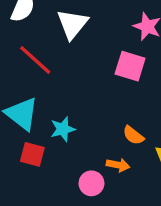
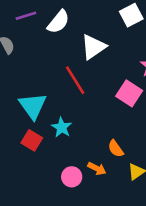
red line: (35, 60) -> (75, 80), moved
cyan star: (63, 129) -> (62, 127), turned 30

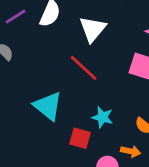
cyan star: (62, 127) -> (102, 117), moved
red square: (32, 140) -> (80, 138), moved

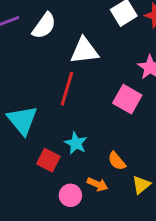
white triangle: (93, 29) -> (84, 51), turned 32
red line: (84, 68) -> (67, 89), turned 52

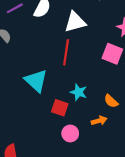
orange arrow: (97, 184) -> (99, 121), turned -32
pink circle: (70, 195) -> (70, 133), moved

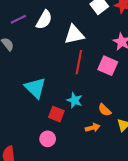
red line: (66, 52) -> (79, 62), moved
pink circle: (70, 133) -> (48, 139), moved

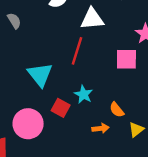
red line: (79, 62) -> (77, 51), moved
pink square: (108, 66) -> (126, 59), turned -30
pink circle: (48, 139) -> (28, 124), moved, size x1.6

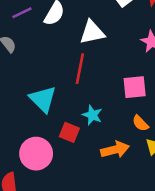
pink square: (126, 59) -> (135, 87), moved
orange semicircle: (117, 110) -> (140, 123), moved
orange arrow: (100, 128) -> (115, 150), size x1.5

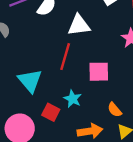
pink square: (135, 87) -> (99, 72), moved

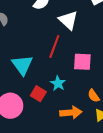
white triangle: (79, 25) -> (68, 20), turned 45

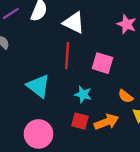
pink square: (82, 62) -> (102, 63), turned 30
red square: (38, 94) -> (80, 121), moved

